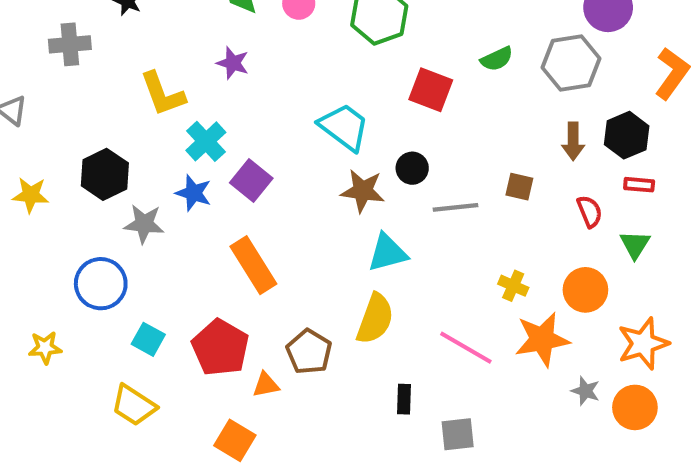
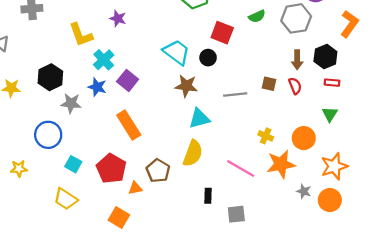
black circle: (412, 168) -> (208, 58), moved
red semicircle: (590, 211) -> (295, 86), moved

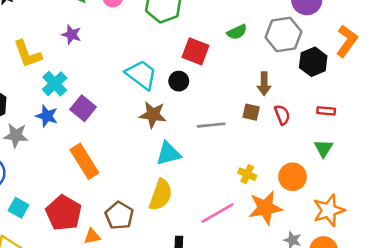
black hexagon: (325, 57) -> (313, 62), moved
brown arrow: (297, 60) -> (264, 84), moved
pink line: (241, 169) -> (218, 213), turned -60

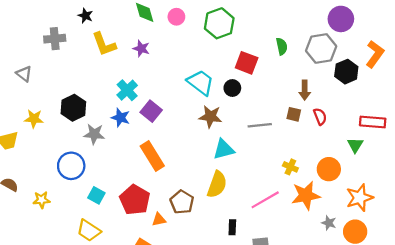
green semicircle: (237, 32) -> (282, 46), turned -77
yellow L-shape: (28, 54) -> (104, 44), moved
red rectangle: (326, 111) -> (373, 122), moved, size x1.6

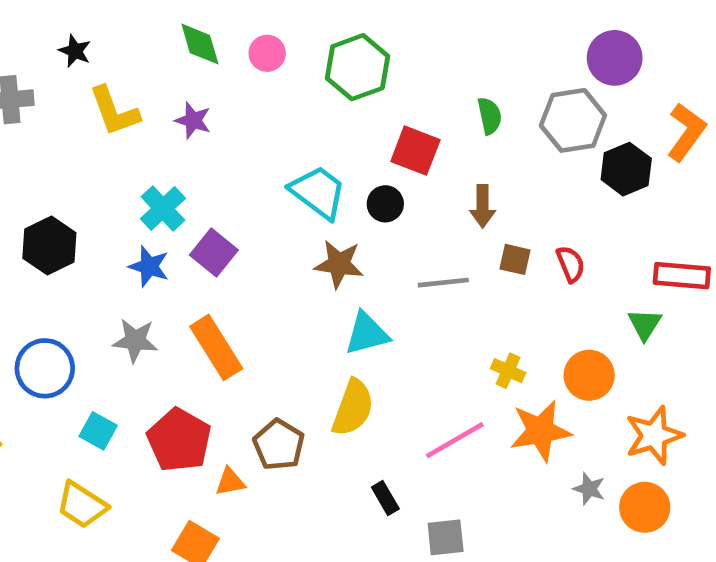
brown arrow: (305, 90) -> (483, 206), moved
gray star: (94, 134) -> (135, 341), moved
black rectangle: (232, 227) -> (385, 498), turned -32

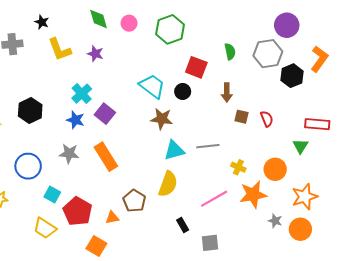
gray line: (443, 283) -> (208, 146), moved
red pentagon: (179, 440) -> (78, 211), moved

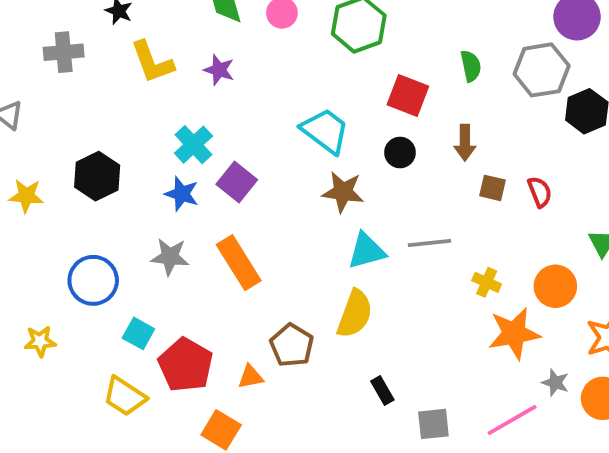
black circle: (183, 91) -> (400, 153), moved
pink line: (214, 199) -> (512, 420), moved

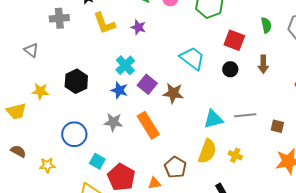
brown square: (492, 188) -> (277, 126), moved
brown star: (343, 192) -> (173, 93), moved
yellow cross: (487, 282) -> (235, 155), moved

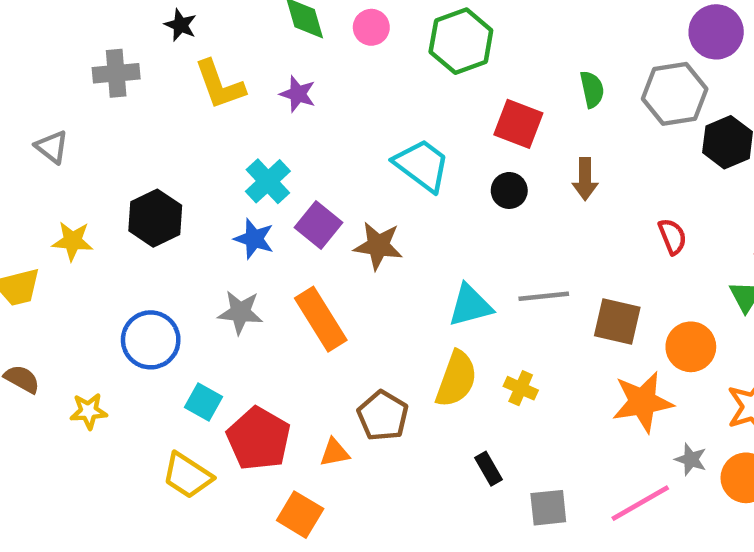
brown square: (277, 126) -> (617, 322), size x1.5

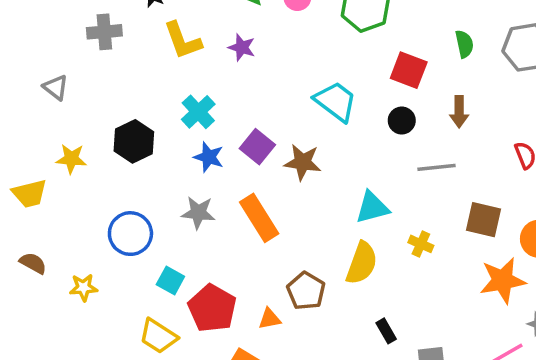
cyan cross: (268, 181) -> (198, 112), moved
gray line: (544, 296) -> (437, 167), moved
yellow cross: (521, 388) -> (421, 244), moved

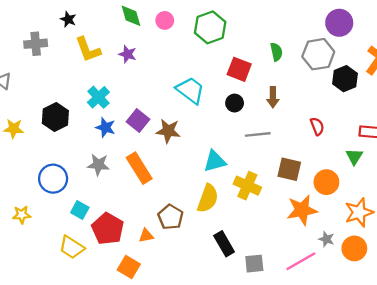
yellow cross: (421, 244) -> (247, 186), size x1.6
black rectangle: (386, 331) -> (224, 244), size x1.5

